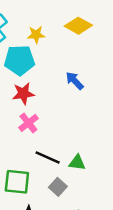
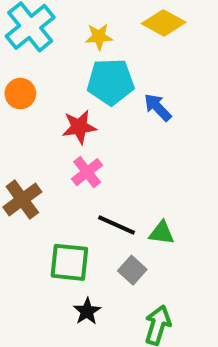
cyan pentagon: (19, 60) -> (111, 82), moved

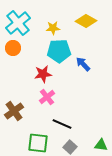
orange circle: (20, 94) -> (13, 48), moved
green triangle: (162, 233) -> (101, 145), moved

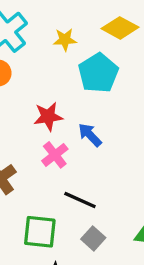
cyan pentagon: (59, 51) -> (98, 73), moved, turned -30
blue arrow: (83, 64) -> (90, 135), moved

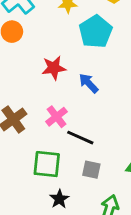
pink cross: (55, 155) -> (57, 117), moved
gray square: (93, 238) -> (91, 170), turned -30

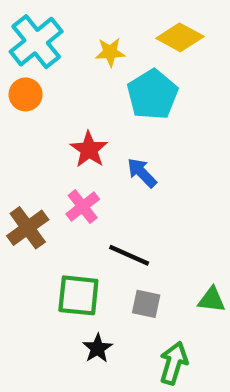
red star: (54, 68) -> (89, 149), turned -30
pink cross: (57, 117) -> (83, 207), moved

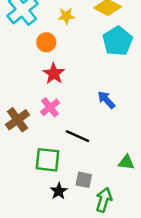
orange circle: (26, 94) -> (46, 42), moved
cyan pentagon: (152, 94) -> (118, 41), moved
blue arrow: (142, 173) -> (106, 100), moved
gray square: (146, 304) -> (84, 180), moved

